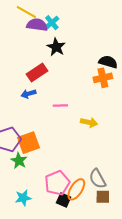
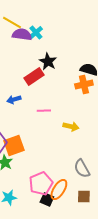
black star: (56, 47) -> (48, 62), moved
red rectangle: (37, 73) -> (34, 77), moved
gray semicircle: (98, 179) -> (82, 169), moved

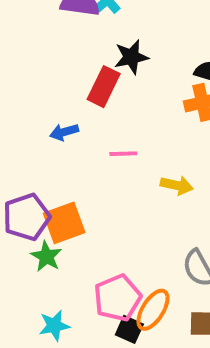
black star: (48, 62) -> (131, 57), turned 30
red rectangle: (34, 77) -> (104, 87), turned -30

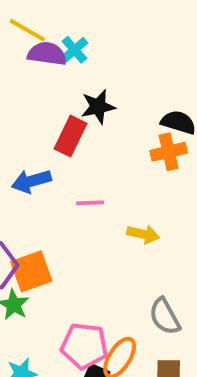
blue arrow: (64, 132) -> (31, 181), size x1.4
pink pentagon: (117, 298) -> (84, 346), turned 30

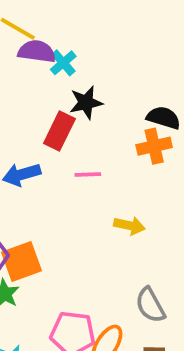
cyan cross: (74, 50) -> (63, 63), moved
pink line: (90, 203) -> (88, 174), moved

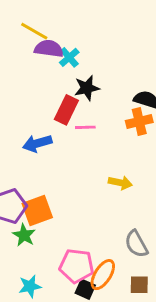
pink line: (88, 174) -> (85, 127), moved

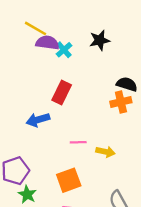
black star: (87, 88) -> (100, 40), moved
pink line: (85, 127) -> (78, 142), moved
orange square: (37, 210) -> (69, 180), moved

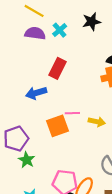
purple semicircle: (47, 43) -> (35, 33), moved
orange square: (69, 180) -> (57, 126), moved

